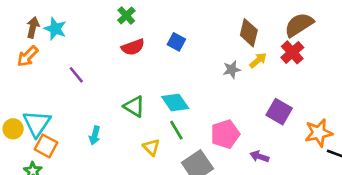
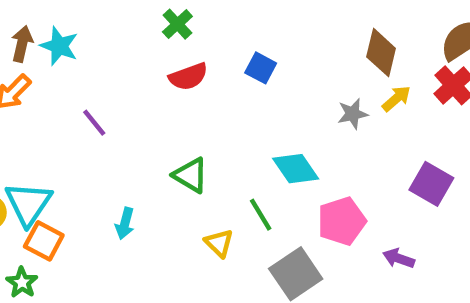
cyan diamond: (175, 102) -> (296, 169), moved

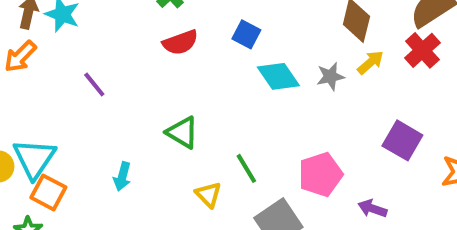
cyan diamond: (296, 169) -> (278, 76), moved

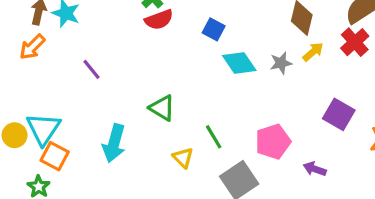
red semicircle: (180, 42) -> (159, 20), moved
cyan arrow: (122, 176) -> (114, 143), size x1.6

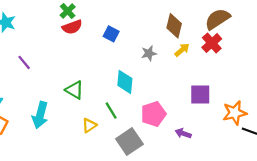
cyan diamond: (239, 63) -> (125, 82), moved, turned 40
gray star: (281, 63) -> (149, 53), moved
purple square: (339, 114) -> (200, 95), turned -30
yellow triangle: (183, 158) -> (89, 125), turned 42

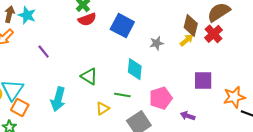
brown diamond: (174, 26) -> (191, 26), moved
blue square: (111, 34) -> (122, 26), size x1.6
green line: (111, 111) -> (122, 95), turned -49

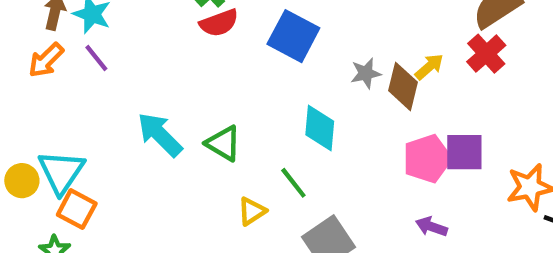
brown diamond: (191, 26) -> (403, 86), moved
purple line: (44, 51) -> (96, 58), moved
green line: (122, 95) -> (293, 183), turned 42
pink pentagon: (161, 98) -> (427, 159), moved
cyan arrow: (58, 99) -> (160, 135), moved, turned 120

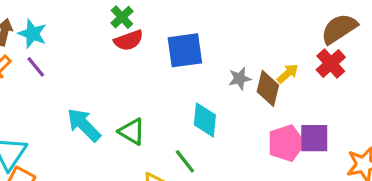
blue square: (293, 36) -> (185, 50), turned -36

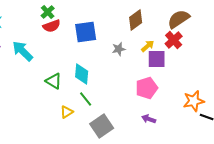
brown diamond: (268, 88) -> (136, 20), moved, turned 40
cyan diamond: (205, 120) -> (82, 74), moved
cyan arrow: (84, 125) -> (23, 51), moved
purple square: (314, 138) -> (157, 59), moved

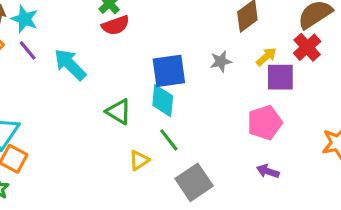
blue square: (86, 32) -> (169, 71), moved

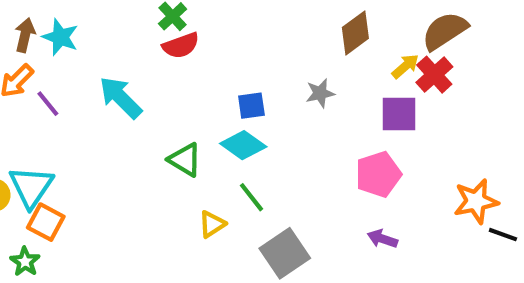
purple line: (28, 50) -> (48, 104), moved
yellow arrow: (266, 57) -> (405, 66), moved
blue square: (169, 71) -> (251, 106), size x0.6
cyan diamond: (163, 101) -> (243, 145), turned -60

